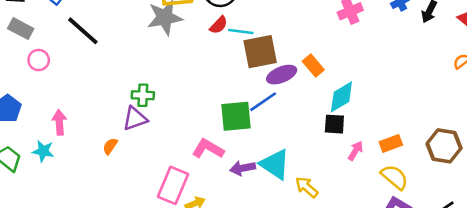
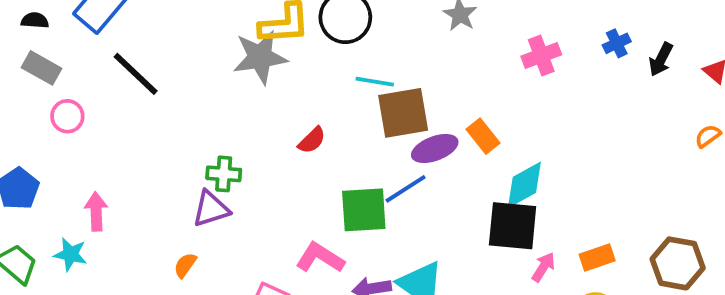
red semicircle: (219, 25) -> (312, 140), moved
black square: (334, 124) -> (513, 226), size x1.6
orange semicircle: (110, 146) -> (185, 265), moved

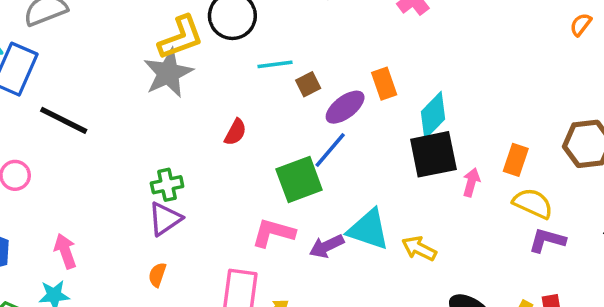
brown square: (403, 113) -> (308, 84), size x0.5
orange rectangle: (483, 136) -> (384, 84), turned 36
orange rectangle: (597, 257) -> (516, 160), turned -36

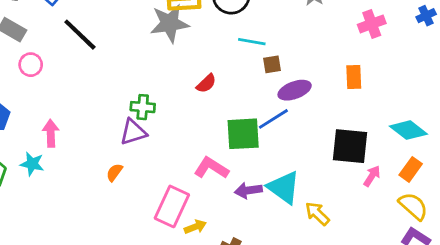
orange rectangle: (384, 84) -> (354, 77), moved
cyan diamond: (433, 115) -> (408, 130), moved, turned 66

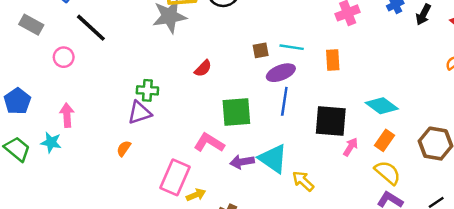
cyan line: (252, 42) -> (292, 47), moved
pink circle: (31, 65) -> (64, 57), moved
blue line: (273, 119) -> (284, 101), moved, turned -48

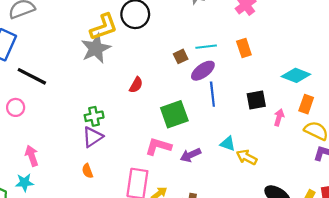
black square: (331, 121) -> (256, 100), size x0.7
orange semicircle: (124, 148) -> (87, 171), turned -40
cyan triangle: (273, 159) -> (228, 144), moved, size x0.6

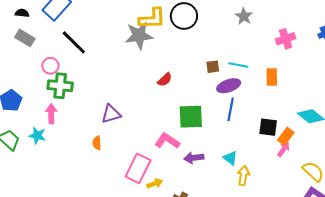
orange rectangle: (306, 104) -> (286, 136), moved
green cross: (94, 116) -> (60, 86), moved, size x1.4
yellow arrow: (247, 157) -> (243, 176), turned 54

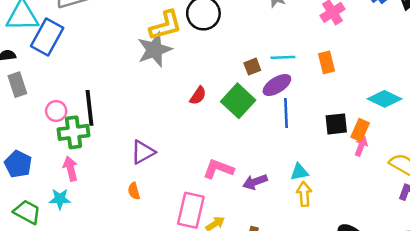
gray rectangle: (25, 38) -> (17, 85), turned 54
black line: (74, 42) -> (89, 108), moved, turned 52
green square: (191, 117) -> (238, 101), moved, turned -32
cyan triangle: (230, 158) -> (299, 172), turned -35
yellow arrow: (243, 176) -> (304, 194), moved

